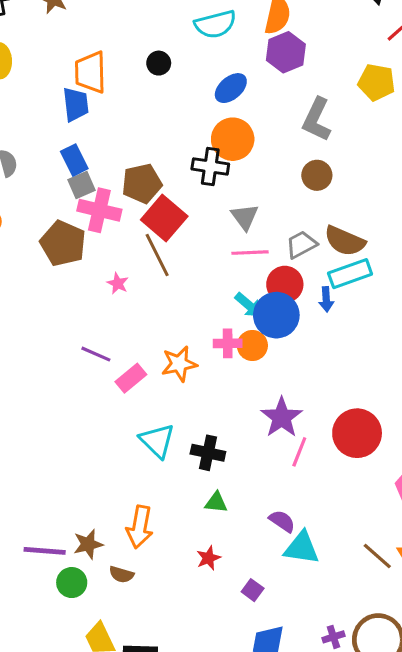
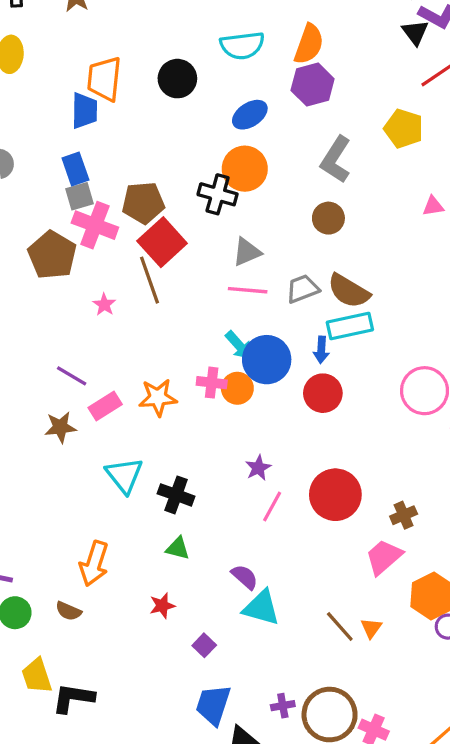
black circle: (159, 63) -> (177, 79), size x1.5
gray triangle: (245, 217) -> (247, 252), turned 36
red circle: (285, 284) -> (323, 393), moved
purple star: (282, 417) -> (258, 468), size x0.6
brown star: (88, 544) -> (60, 427), moved

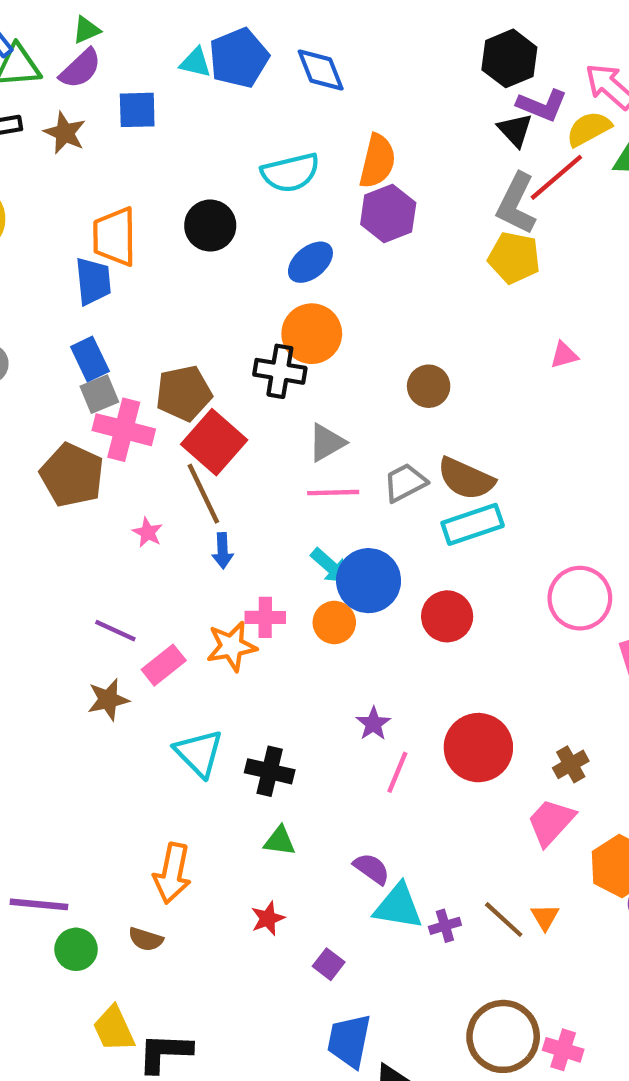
gray L-shape: (336, 160) -> (516, 204), moved
blue arrow: (321, 350) -> (223, 551), moved
pink cross: (212, 383) -> (265, 617), moved
purple cross: (283, 706) -> (445, 926), moved

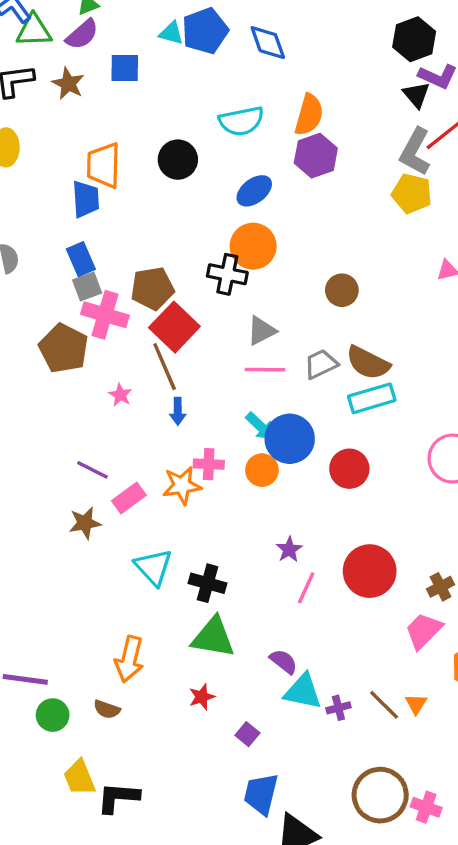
green triangle: (280, 841) -> (213, 637), size x1.8

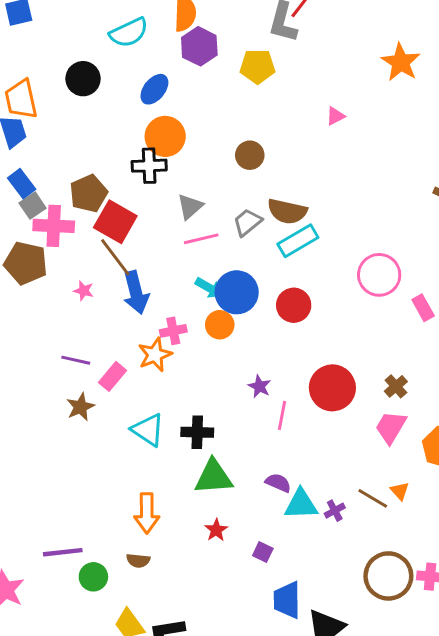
yellow pentagon: (412, 193) -> (258, 66), moved
blue arrow: (178, 411) -> (136, 293), size x1.8

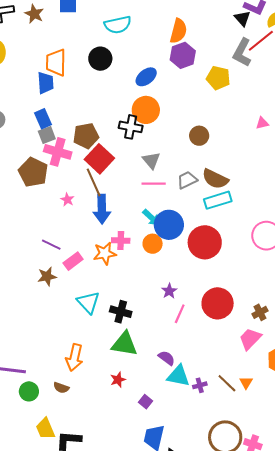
cyan semicircle: (129, 33) -> (118, 25), moved
gray triangle: (190, 207) -> (151, 160), turned -42
red circle: (294, 305) -> (205, 242), size x1.4

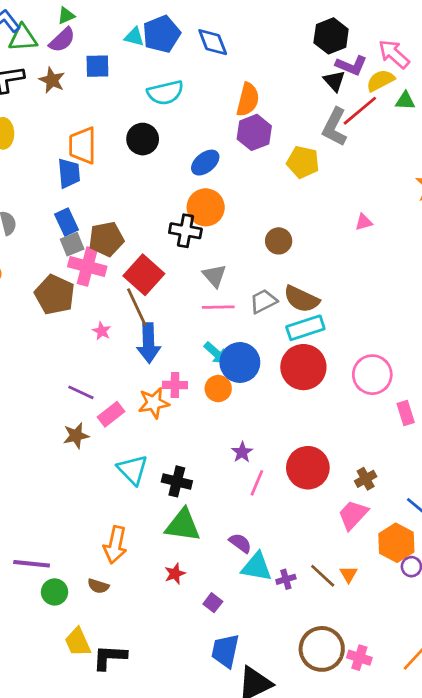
brown pentagon: (86, 136) -> (106, 239), moved
red circle: (205, 242) -> (303, 367), moved

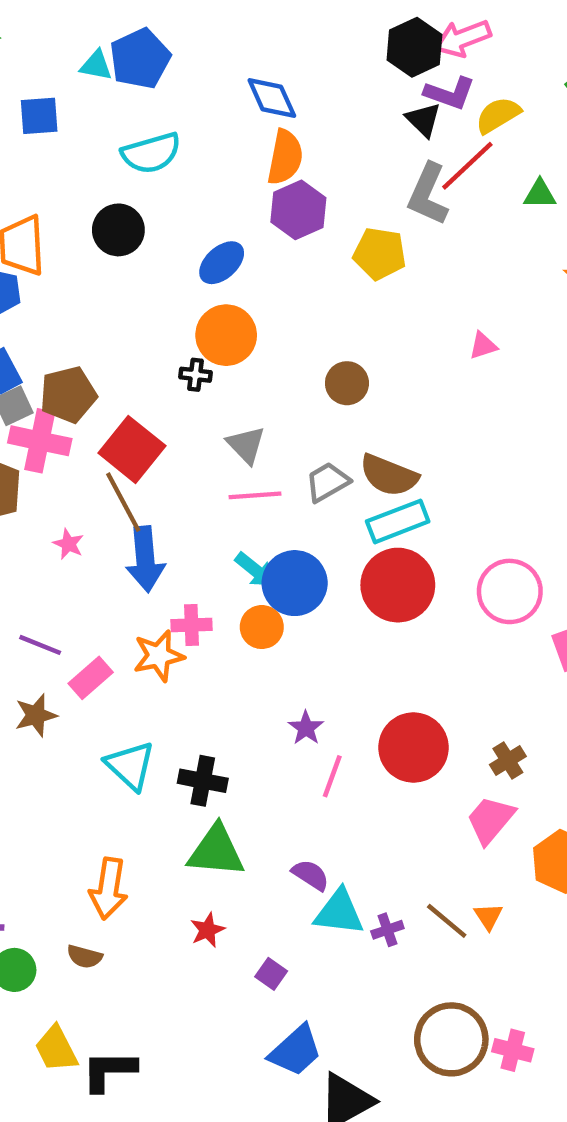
blue diamond: (213, 42) -> (272, 98), moved
pink arrow: (394, 54) -> (463, 38), moved, turned -60
green triangle: (405, 101) -> (540, 194), moved
black cross: (185, 231) -> (195, 375), size x0.6
blue trapezoid: (225, 651) -> (295, 1051), turned -141

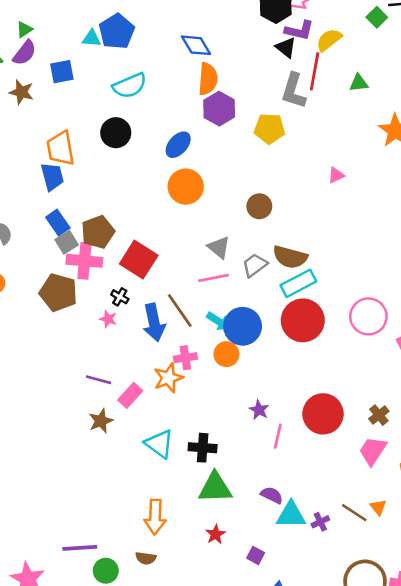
red line: (467, 166) -> (315, 71), turned -30
black cross: (195, 375) -> (120, 297), moved, turned 30
gray triangle: (246, 445) -> (219, 247), moved
brown line: (123, 502) -> (180, 310), moved

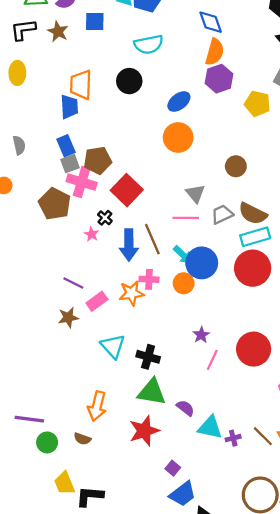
purple semicircle: (272, 495) -> (185, 408), moved
red star: (216, 534) -> (144, 431), size x1.8
purple square: (256, 555) -> (173, 468), moved

